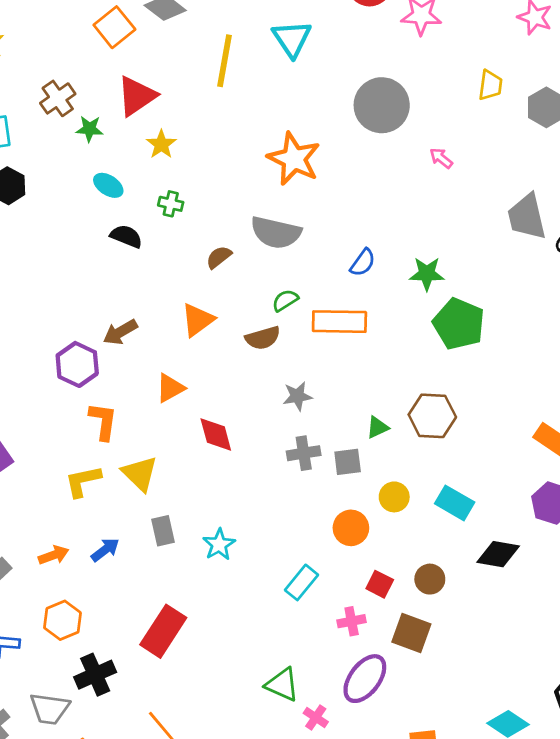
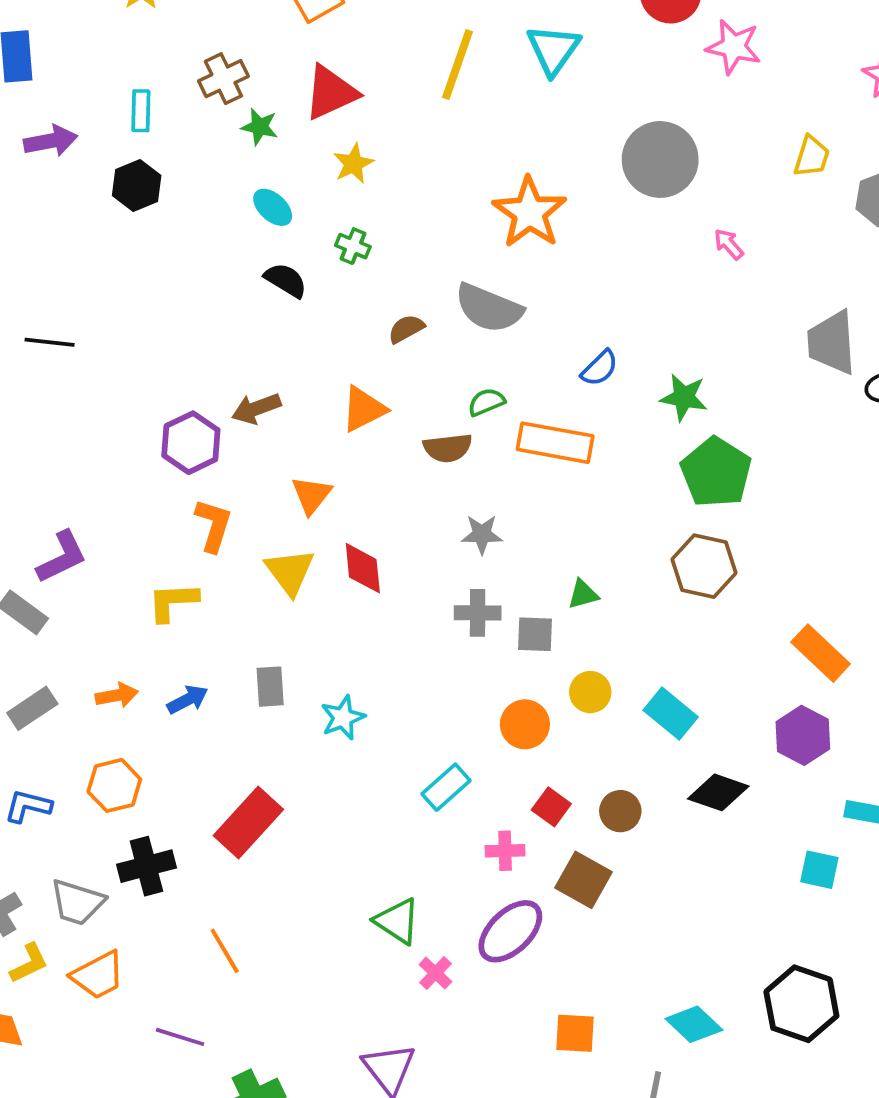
orange triangle: (170, 388) -> (311, 495), turned -32
brown hexagon: (432, 416) -> (704, 566), moved
yellow triangle: (140, 474) -> (290, 572), moved

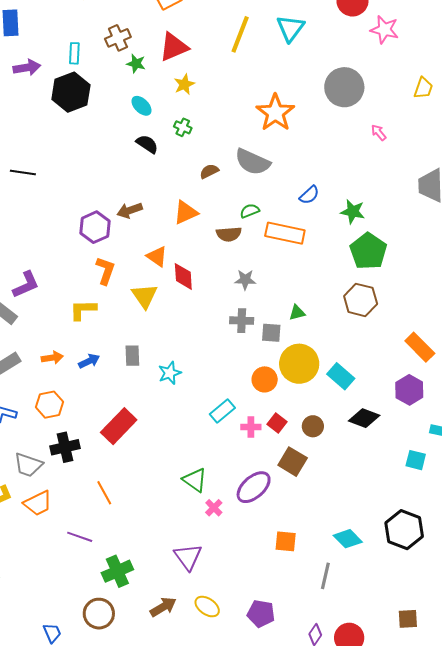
black hexagon: (137, 185) -> (71, 92), size x1.5
orange triangle: (311, 495) -> (157, 256), turned -35
red diamond: (363, 568) -> (183, 276), moved
yellow circle: (590, 692) -> (299, 364), size x1.8
pink cross: (505, 851) -> (251, 427), moved

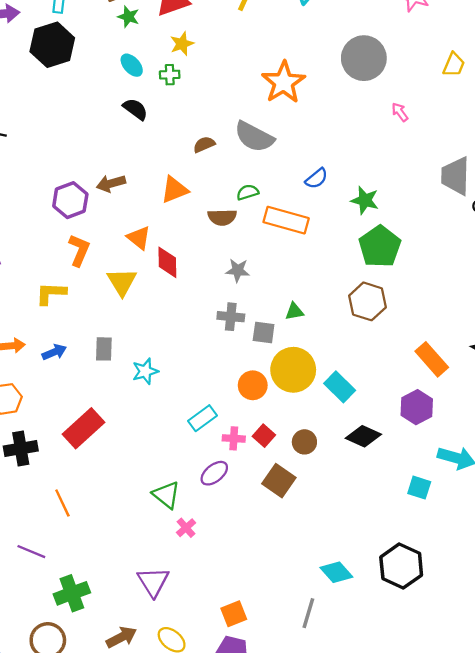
green cross: (183, 127) -> (170, 75), moved, turned -30
purple ellipse: (254, 487) -> (214, 473), moved, size x0.7
orange square: (286, 541) -> (234, 614), moved, turned -30

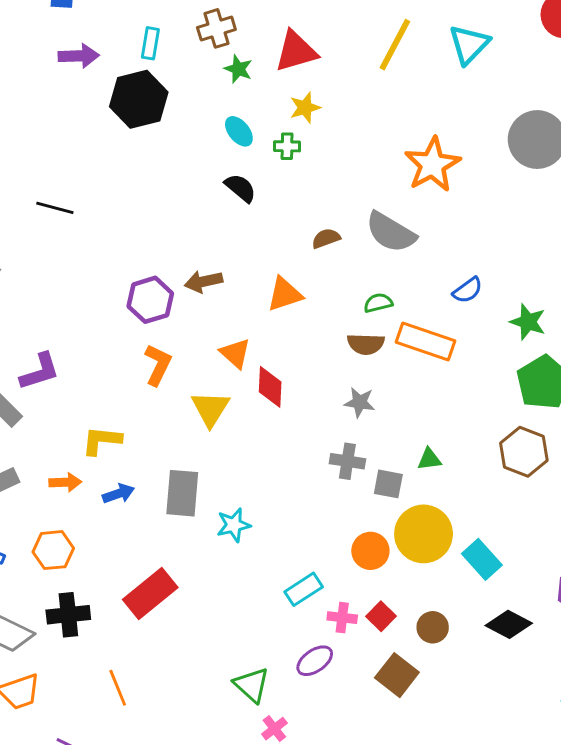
brown semicircle: (222, 217) -> (366, 344), moved
yellow L-shape: (51, 293) -> (102, 441), moved
gray rectangle: (104, 349) -> (182, 493), size x1.5

